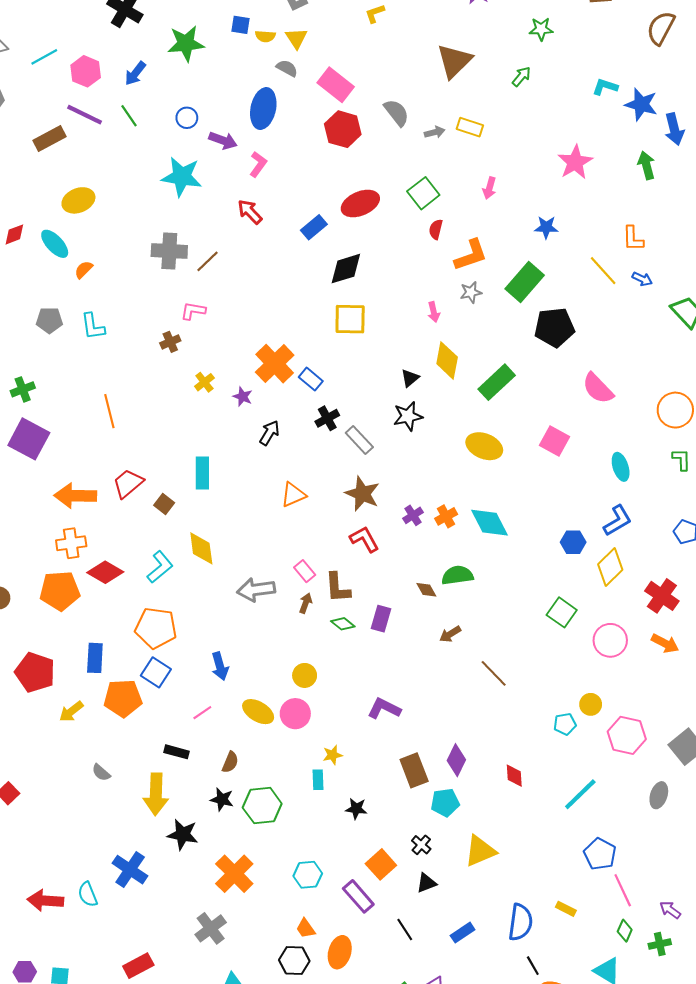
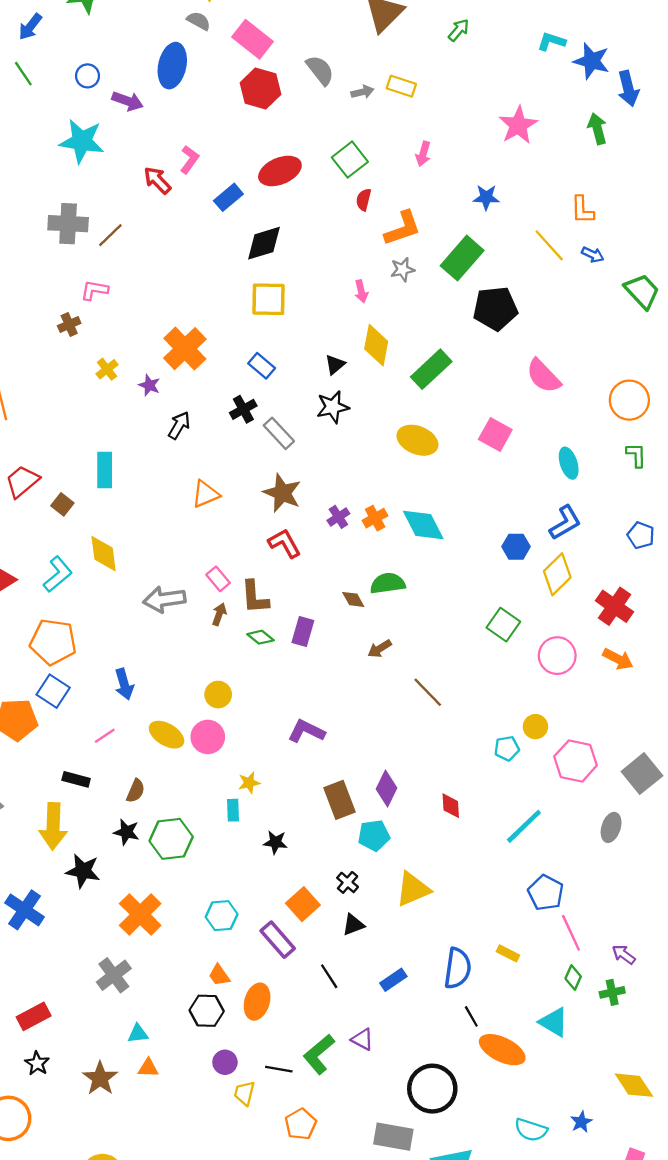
pink L-shape: (258, 164) -> (189, 160), moved
blue rectangle: (311, 379) -> (262, 366), moved

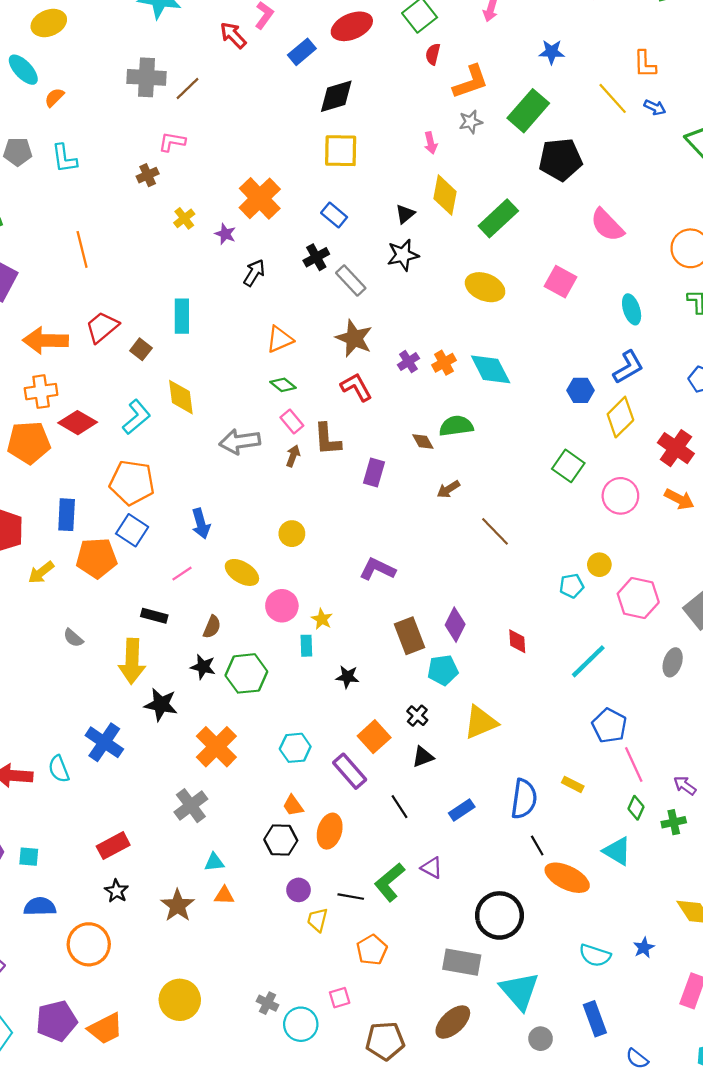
green diamond: (260, 637) -> (283, 385), moved
pink circle: (208, 737) -> (282, 606), moved
yellow star: (249, 783) -> (322, 619), turned -30

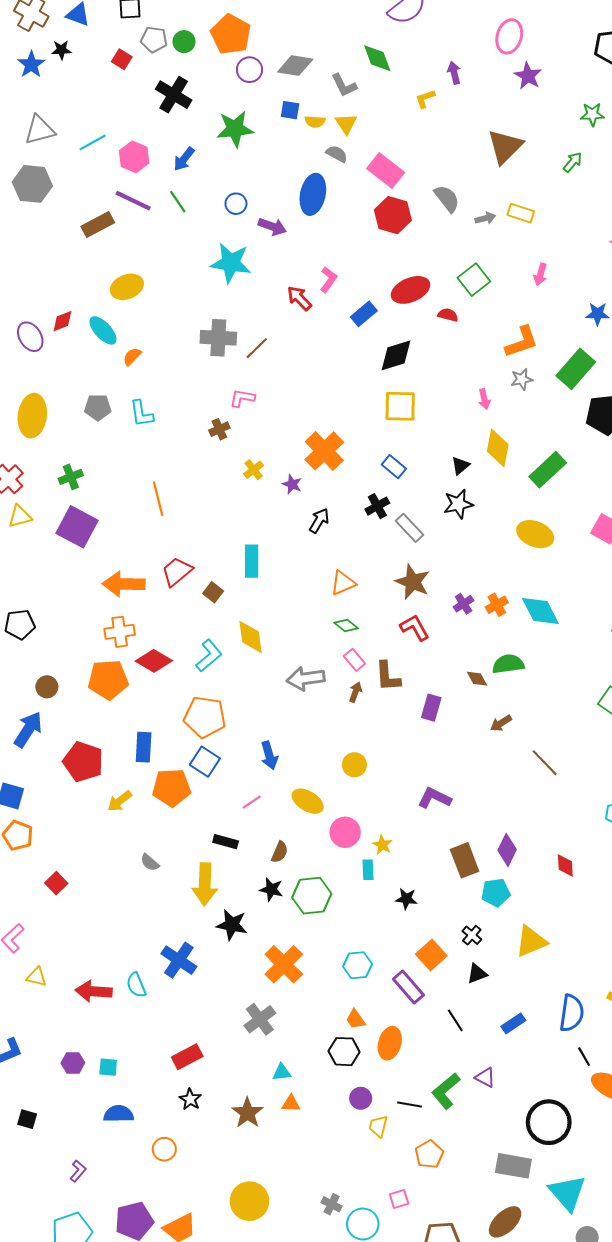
red semicircle: (433, 54) -> (448, 315), moved, turned 90
orange circle: (89, 944) -> (164, 1149), size x0.6

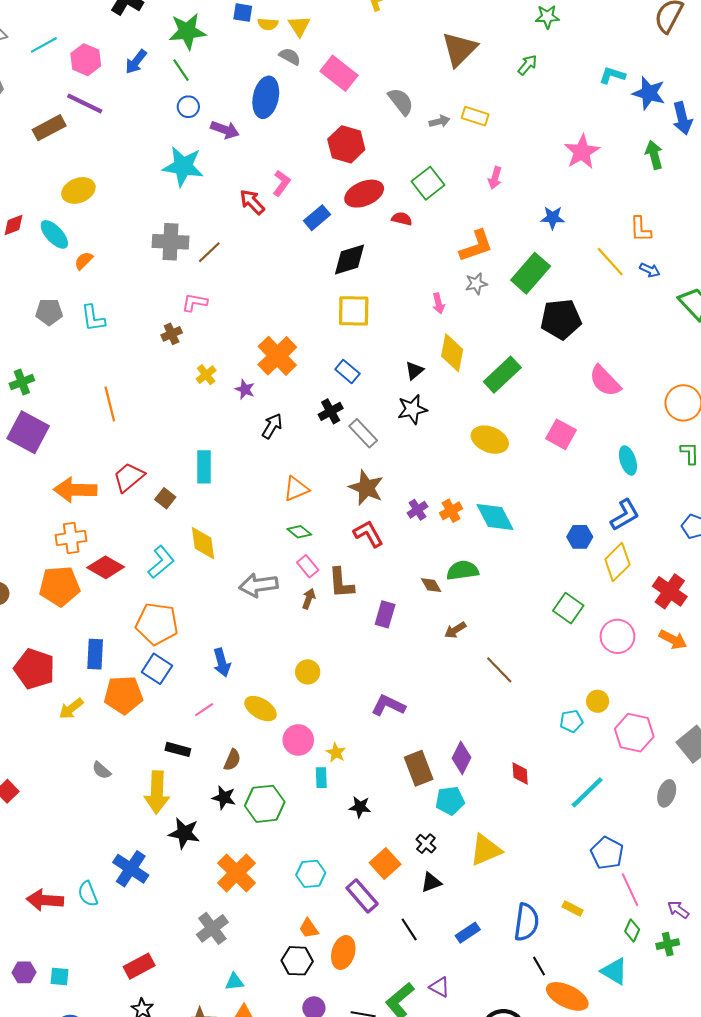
green line: (178, 202) -> (181, 70), moved
red hexagon: (393, 215) -> (346, 144), moved

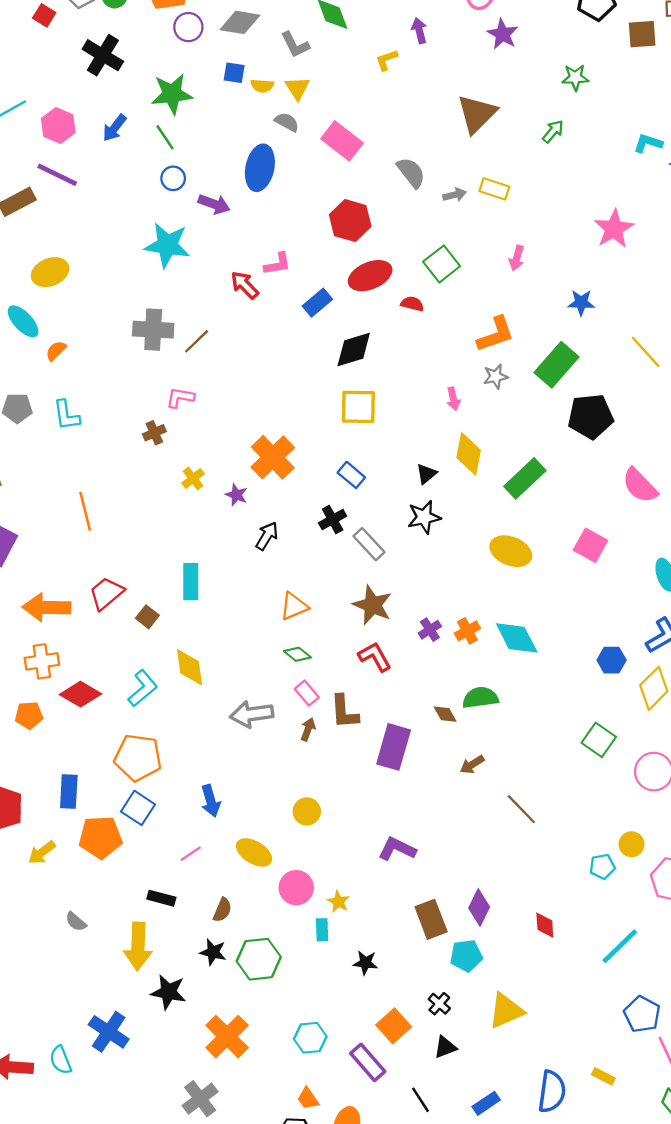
pink L-shape: (281, 183) -> (277, 264), turned 45
orange pentagon: (60, 586) -> (29, 715), size x0.6
purple rectangle: (385, 614) -> (394, 747), size x1.5

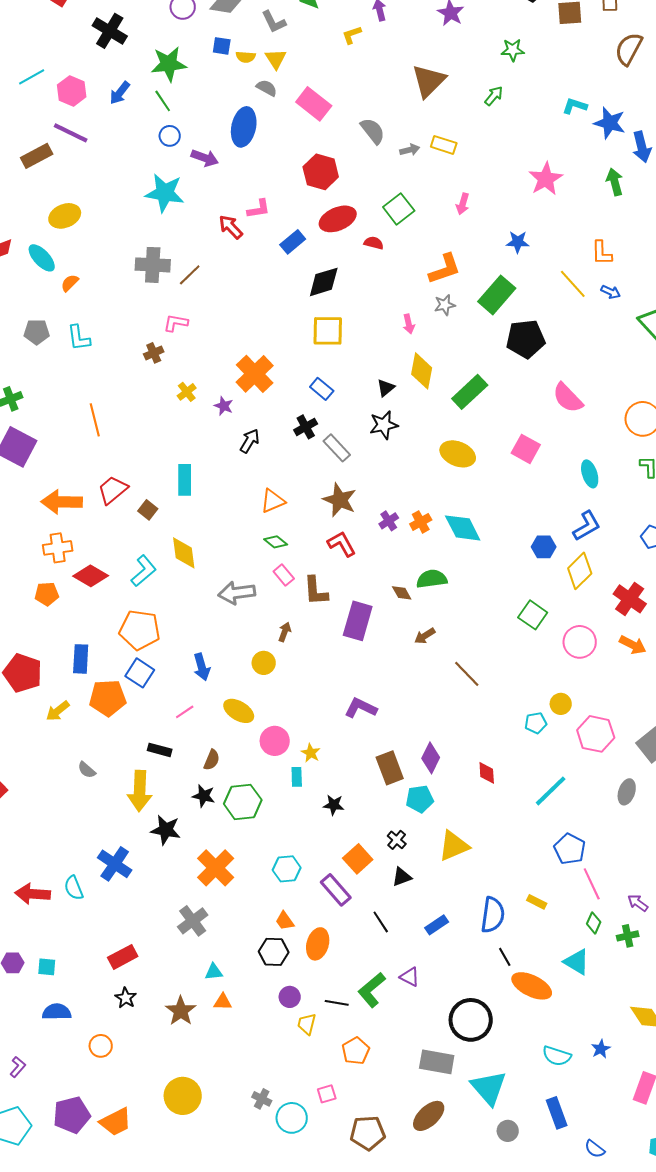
brown arrow: (308, 729) -> (285, 632), moved
yellow circle: (307, 811) -> (264, 663), moved

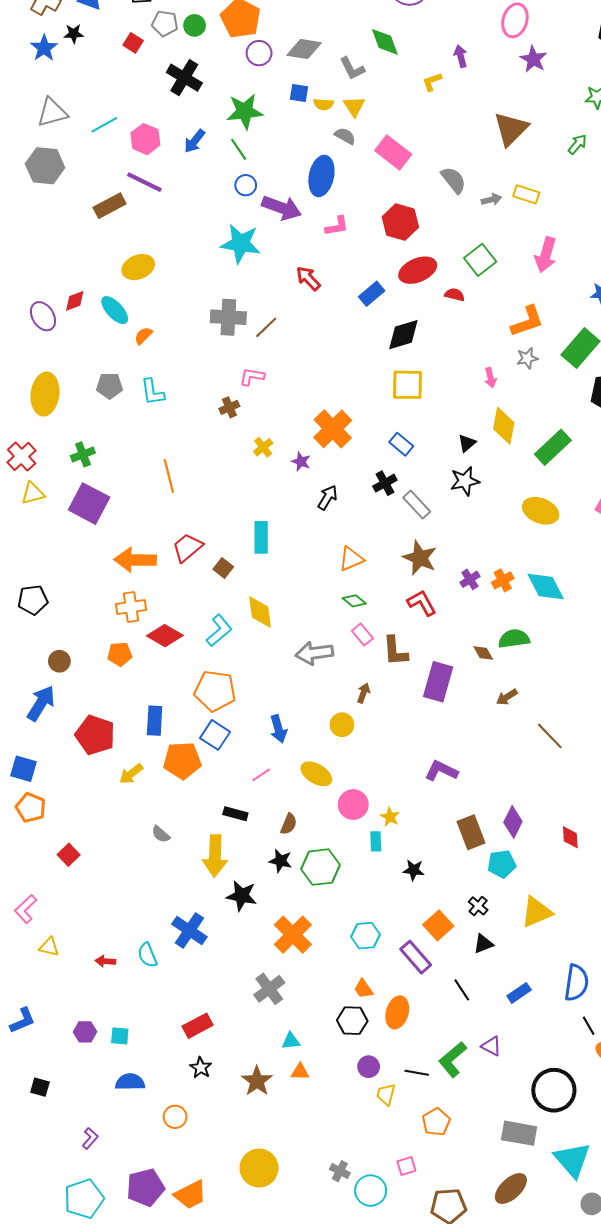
purple arrow: (205, 158) -> (282, 208), size x1.4
pink arrow: (463, 204) -> (546, 255), size x1.6
pink L-shape: (259, 209) -> (337, 226), moved
red arrow: (33, 894) -> (105, 961), size x0.6

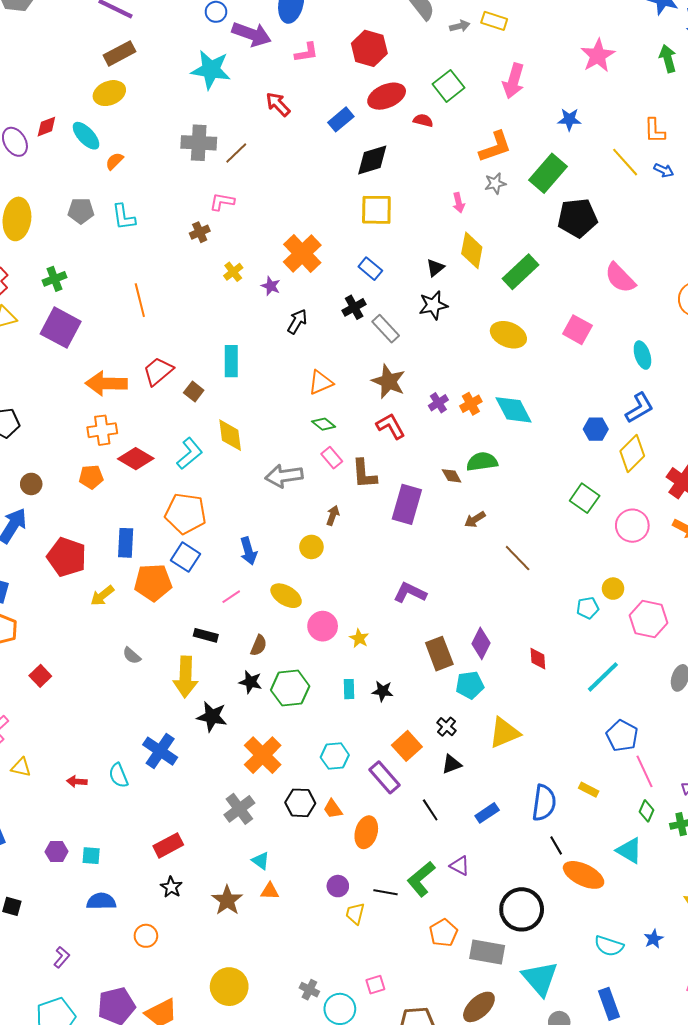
brown rectangle: (110, 206) -> (120, 53), moved
cyan rectangle: (376, 841) -> (349, 689), moved
black hexagon: (352, 1021) -> (300, 803), moved
cyan triangle: (291, 1041) -> (261, 861), turned 42
orange pentagon: (436, 1122) -> (443, 933), moved

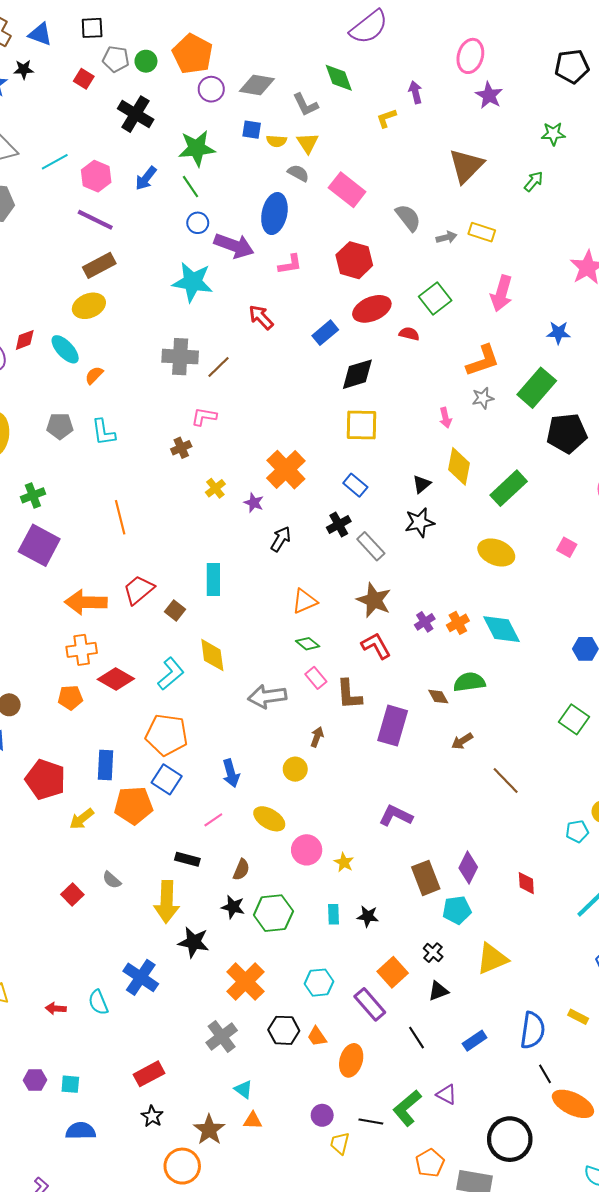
pink square: (577, 330) -> (567, 547), size x0.7
red square: (40, 676) -> (72, 895), moved
orange circle: (146, 936) -> (182, 1166), moved, size x1.5

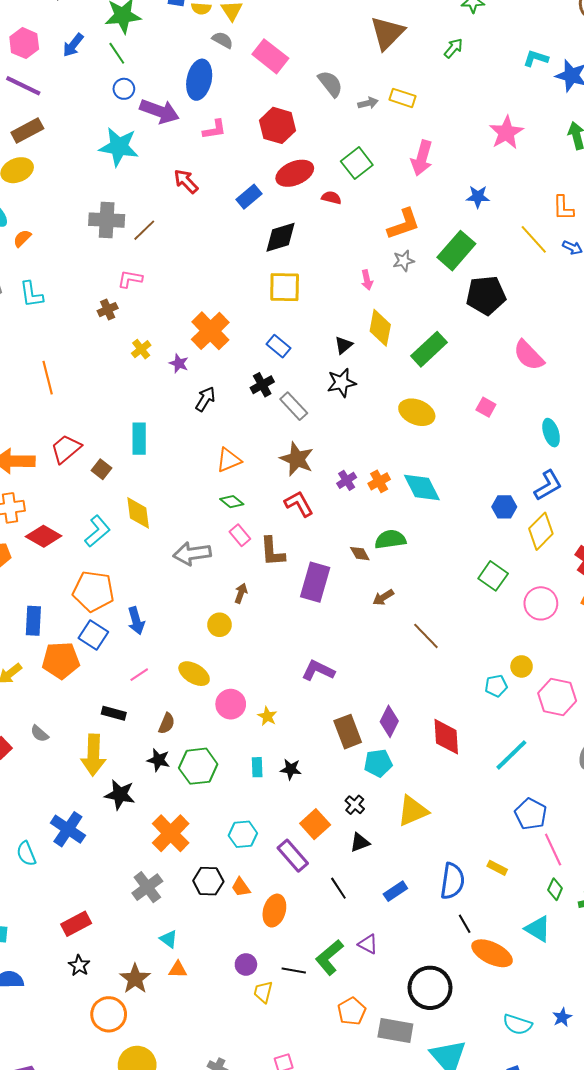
blue arrow: (231, 773) -> (136, 621), moved
red diamond: (526, 883) -> (446, 737), size x1.6

